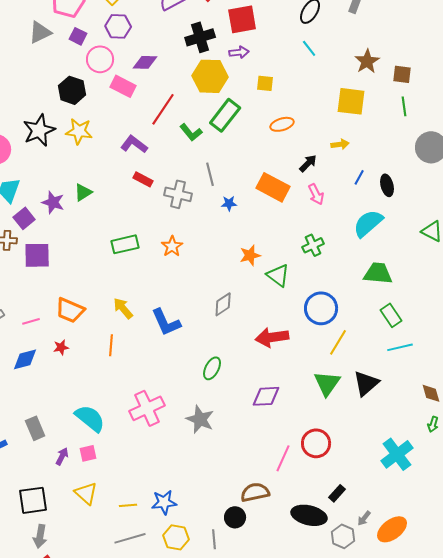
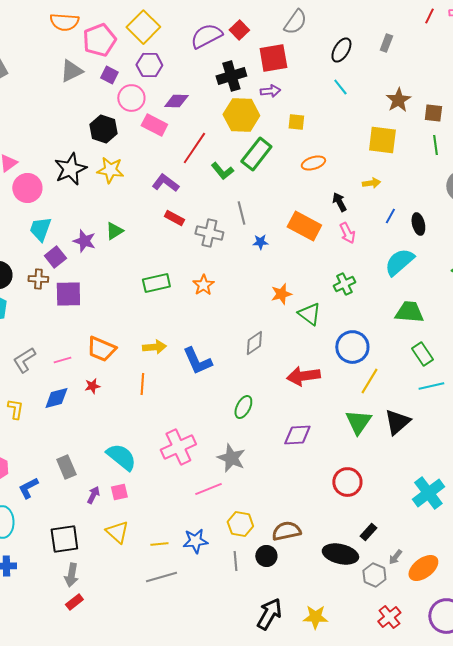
black arrow: (308, 163) -> (339, 202), turned -72
yellow arrow: (123, 308) -> (154, 347), turned 125
pink line: (283, 458) -> (208, 489), moved, turned 44
yellow hexagon: (176, 537) -> (240, 524), moved
gray line: (214, 539) -> (235, 561), moved

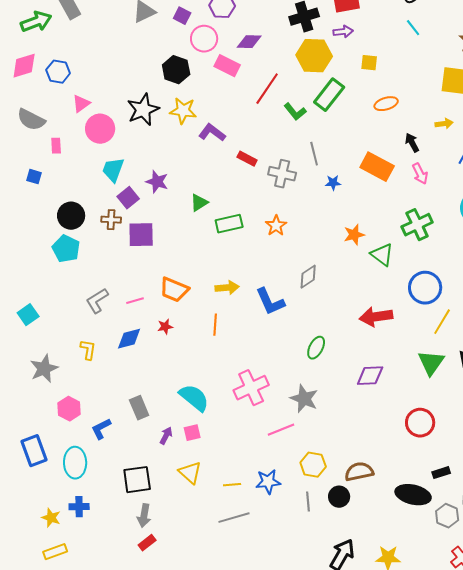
purple L-shape: (165, 183) -> (212, 133), moved
green triangle: (114, 231) -> (199, 203), moved
green cross: (344, 284) -> (417, 225), size x1.4
gray diamond: (254, 343) -> (308, 277), moved
black rectangle: (368, 532) -> (441, 473), turned 30

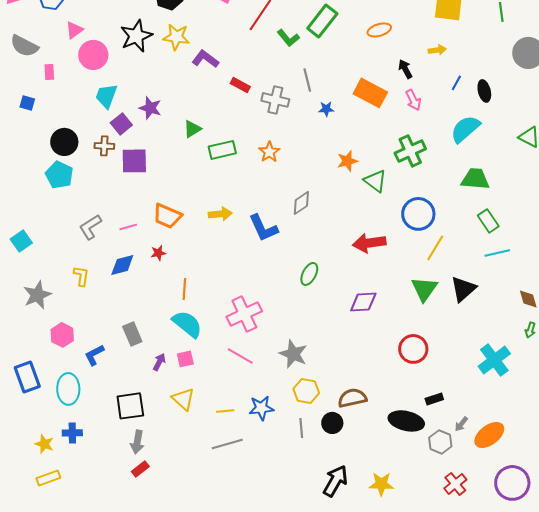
orange line: (215, 325) -> (184, 289), moved
gray star: (304, 399) -> (293, 354), moved
pink line: (281, 430) -> (240, 356), moved, turned 52

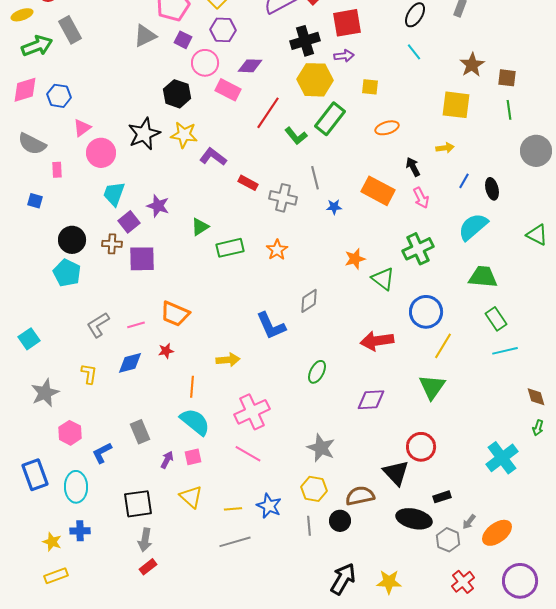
yellow arrow: (220, 214) -> (228, 360), moved
black triangle: (463, 289) -> (396, 473), moved, turned -32
gray star: (293, 354) -> (321, 448), moved
blue star: (261, 408) -> (269, 506), turned 30

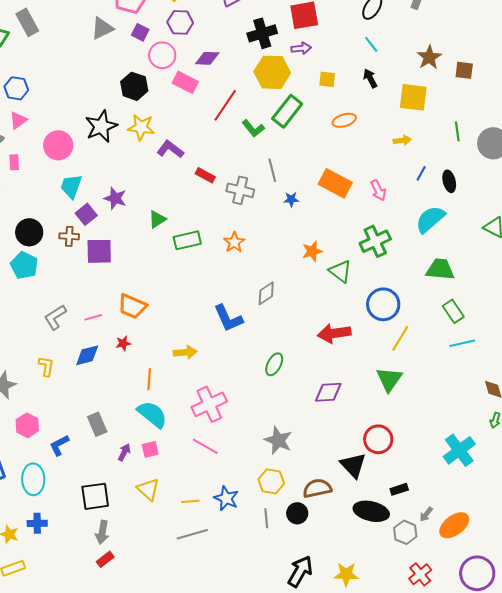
green line: (509, 110) -> (457, 131), moved
pink triangle: (82, 128) -> (18, 120), moved
black arrow: (413, 167) -> (370, 78), moved

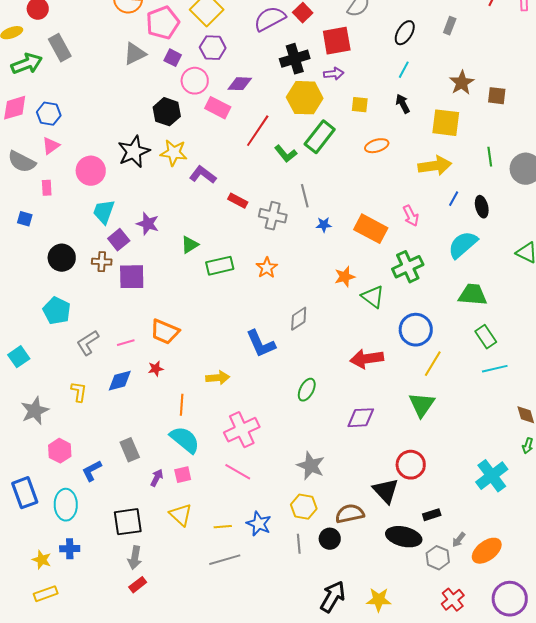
cyan line: (371, 44) -> (404, 70), turned 66
yellow arrow: (402, 140) -> (435, 166), size x1.8
orange rectangle: (335, 183) -> (371, 229), moved
cyan pentagon: (24, 265) -> (57, 311), moved

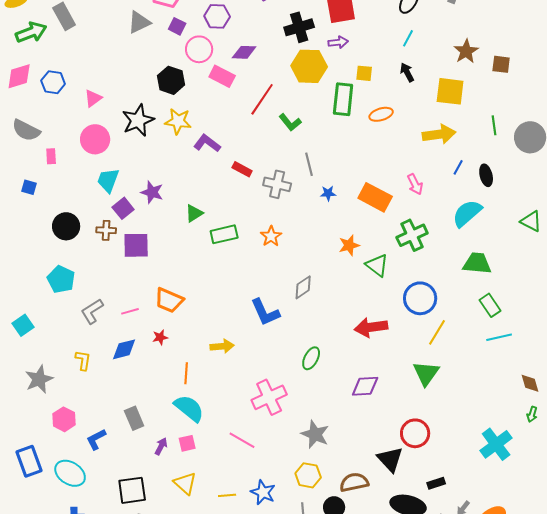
green rectangle: (320, 137) -> (343, 99), moved, turned -32
pink triangle: (51, 146) -> (93, 98), moved
pink cross: (242, 430) -> (269, 397), moved
cyan ellipse: (66, 505) -> (70, 473), turned -56

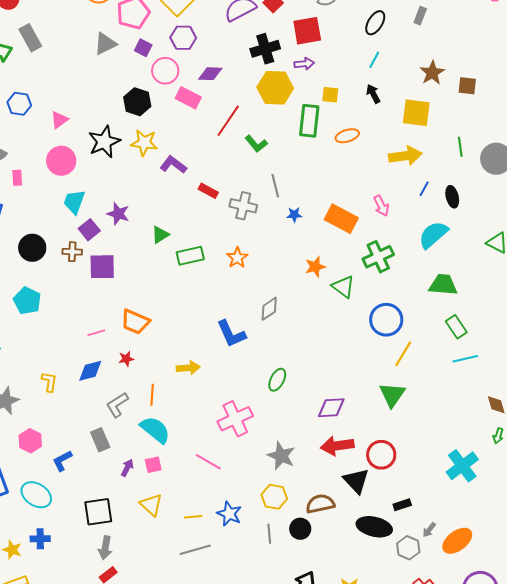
gray L-shape: (92, 311) -> (117, 405), moved
red arrow: (371, 327) -> (337, 446), moved

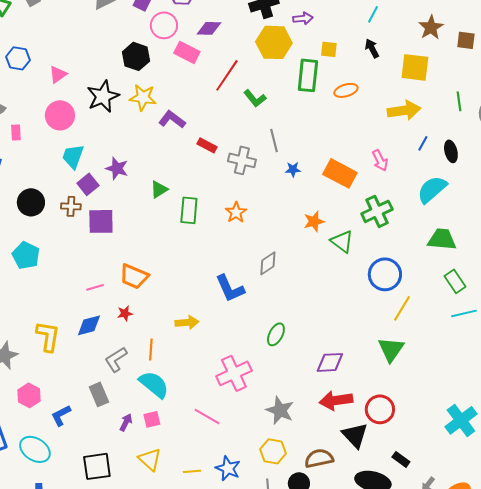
green rectangle: (190, 256) -> (189, 210), turned -72
yellow L-shape: (49, 382) -> (48, 336), size x1.5
black rectangle: (402, 505) -> (401, 459), turned 54

